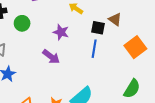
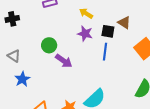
green circle: (22, 23) -> (49, 45), moved
purple star: (61, 32) -> (85, 34), moved

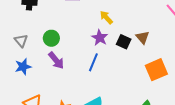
green circle: (49, 45) -> (51, 38), moved
blue line: (105, 52) -> (93, 62), moved
purple arrow: (64, 61) -> (56, 60), moved

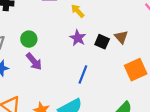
yellow arrow: (106, 17) -> (78, 11), moved
blue line: (93, 62) -> (83, 74), moved

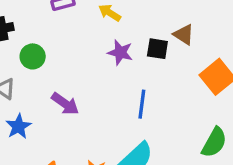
green circle: (29, 39) -> (33, 56), moved

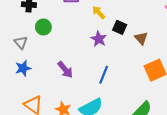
black square: (157, 49) -> (120, 27), moved
purple arrow: (65, 104) -> (65, 70), moved

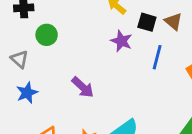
brown triangle: (141, 38) -> (173, 22), moved
blue line: (104, 75) -> (157, 57), moved

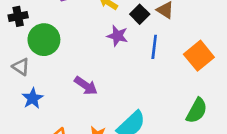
black square: (147, 22) -> (140, 14), turned 36
green circle: (47, 35) -> (44, 40), size x1.5

